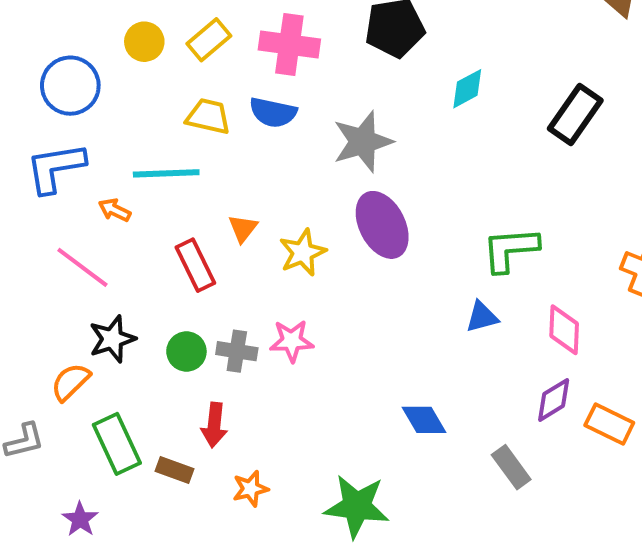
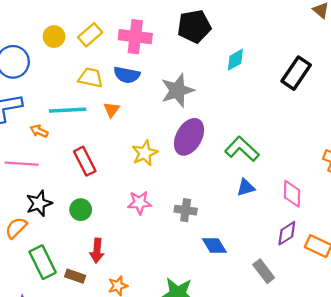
purple ellipse: (382, 225) -> (189, 137), turned 57
orange triangle: (243, 228) -> (112, 110), moved
green L-shape: (510, 249) -> (242, 149), moved, turned 48
pink line: (82, 267) -> (22, 164), turned -32
gray cross: (237, 351) -> (186, 210), moved

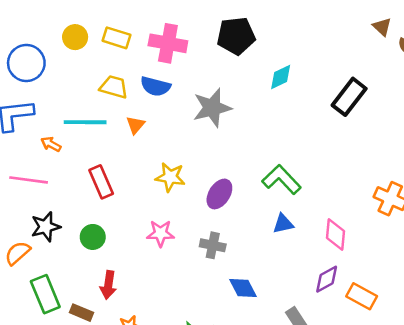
yellow rectangle: (90, 35) -> (117, 38), turned 55
purple ellipse: (189, 137) -> (219, 194), moved, size x0.7
yellow star: (145, 153) -> (170, 177), turned 30

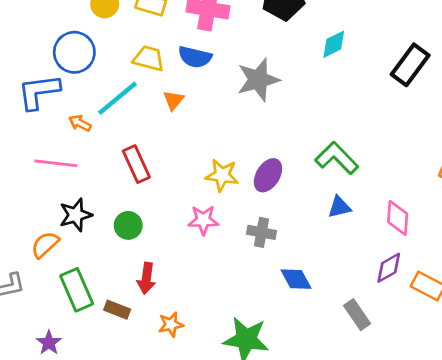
blue circle: (26, 63) -> (74, 52), moved
cyan line: (85, 122) -> (117, 98), turned -39
yellow star: (170, 177) -> (222, 175), moved

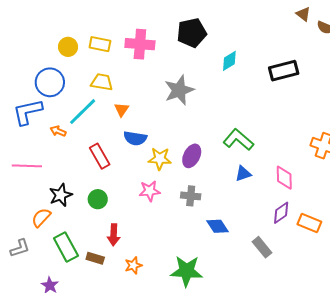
blue semicircle: (195, 57) -> (135, 138), moved
black rectangle: (410, 65) -> (284, 71), turned 44
pink line: (56, 163) -> (27, 166), moved

